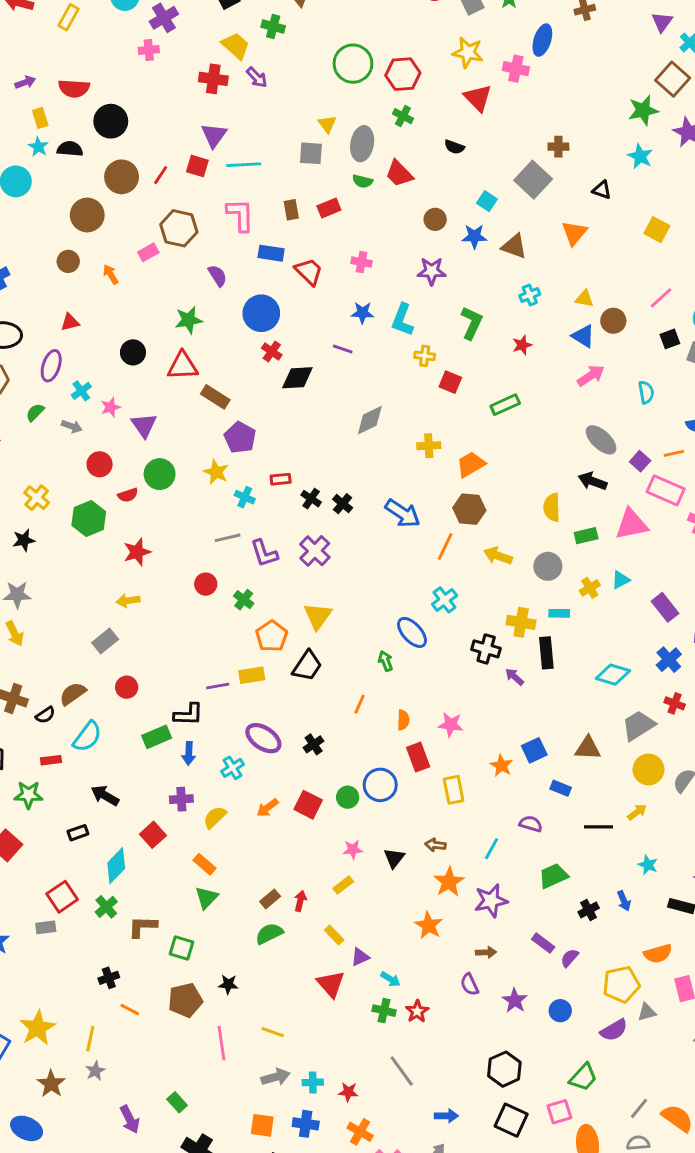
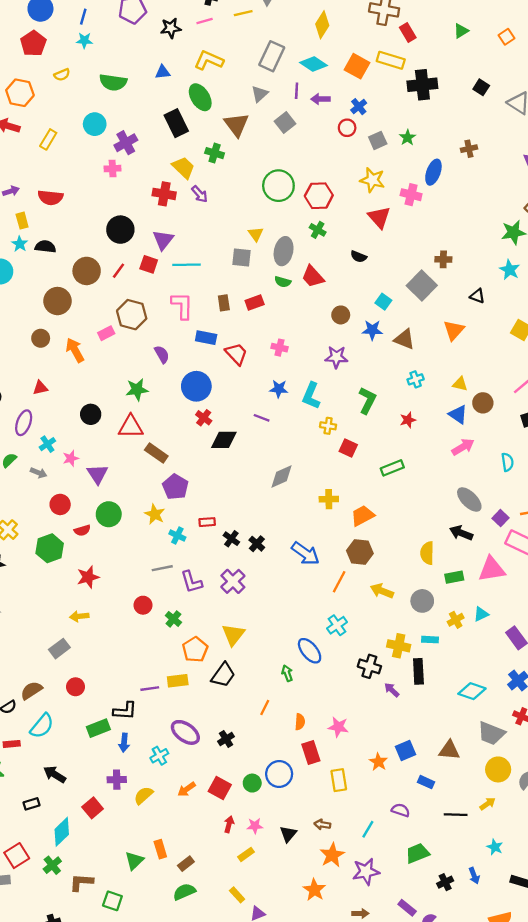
black circle: (111, 121) -> (120, 230), moved
orange arrow: (111, 274) -> (75, 350), size x1.5
gray trapezoid: (638, 725) -> (491, 733), turned -128
orange rectangle: (204, 864) -> (160, 849), moved, turned 30
red arrow: (300, 901) -> (229, 824), moved

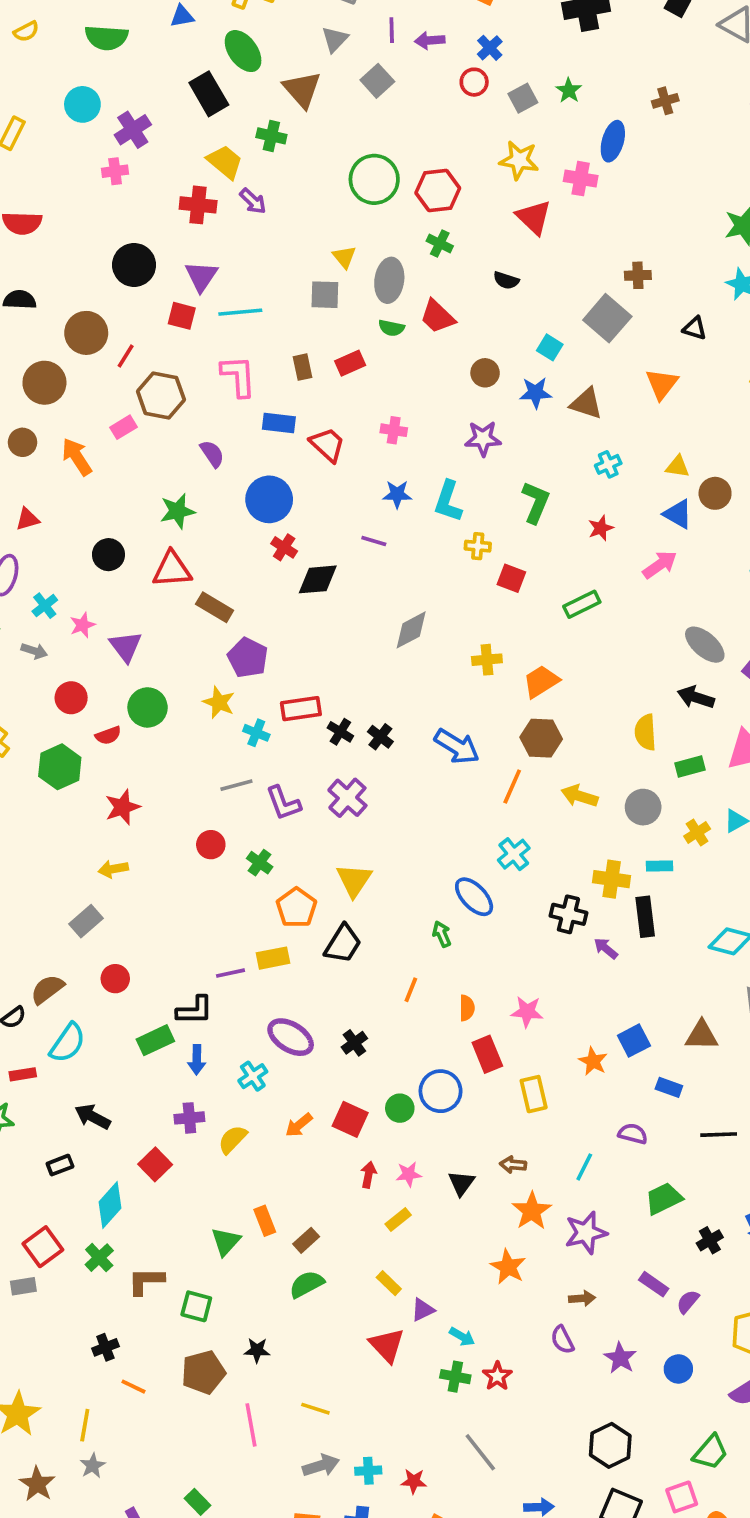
red line: (119, 271) -> (126, 356), moved
pink arrow: (463, 447) -> (660, 565), moved
red rectangle: (207, 522) -> (301, 709), size x1.5

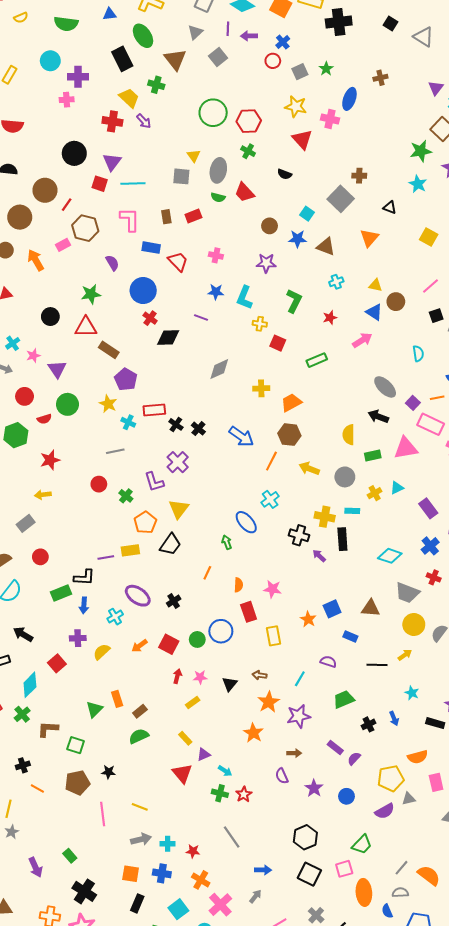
purple cross: (133, 130) -> (78, 77), turned 30
purple L-shape: (283, 803) -> (154, 482), moved

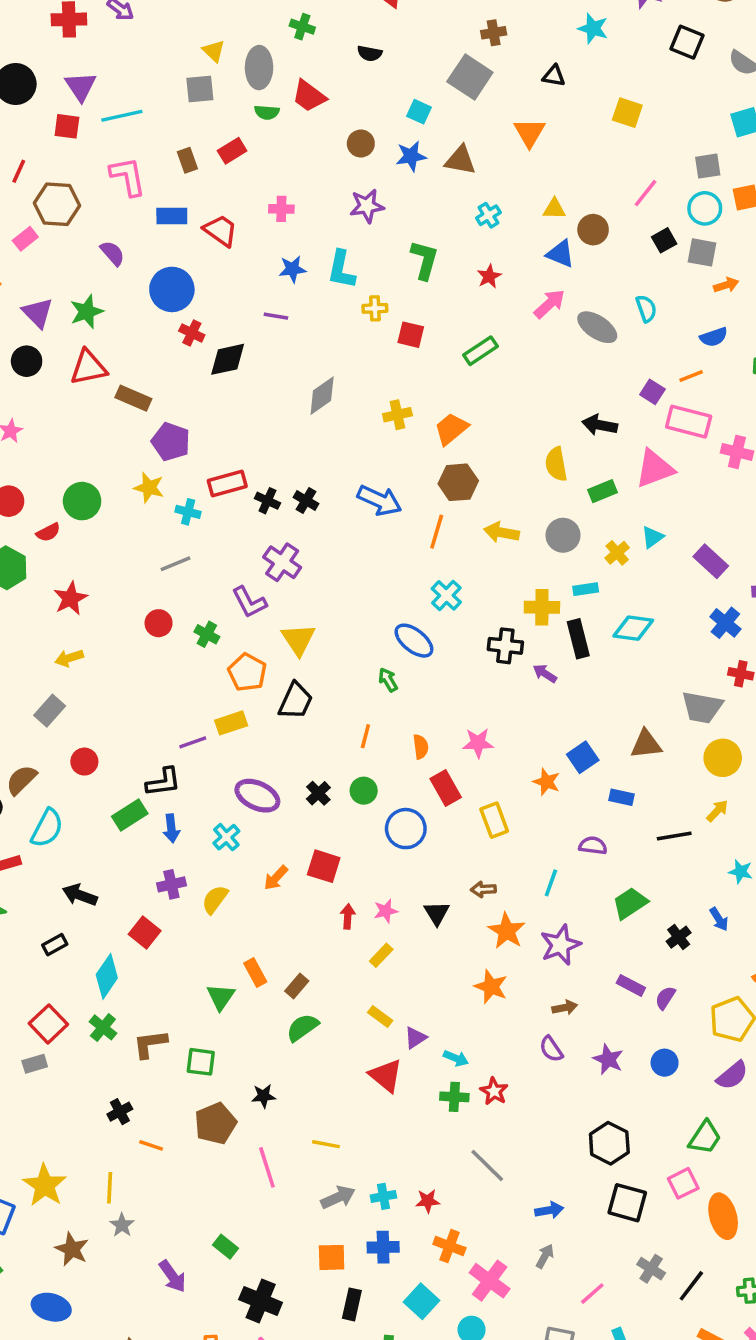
purple triangle: (57, 369) -> (38, 313), moved
gray ellipse: (385, 387) -> (597, 327), moved
cyan diamond: (390, 556) -> (633, 628), moved
green circle: (197, 639) -> (364, 791), moved

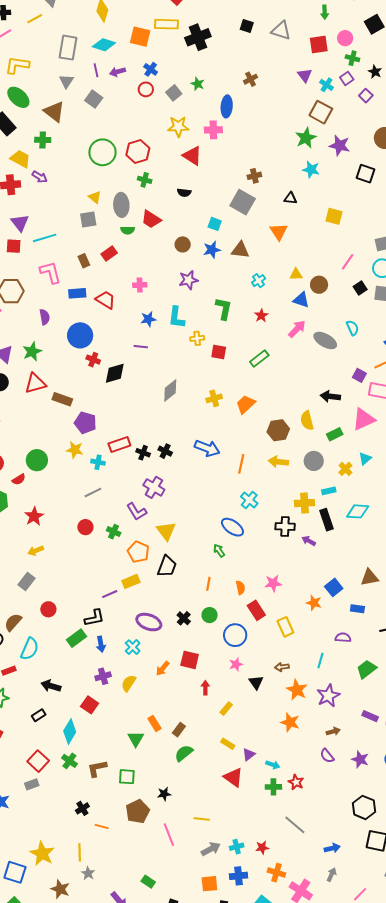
purple semicircle: (112, 253) -> (45, 317), turned 35
brown hexagon: (458, 482) -> (278, 430), moved
pink star: (386, 911) -> (236, 664), moved

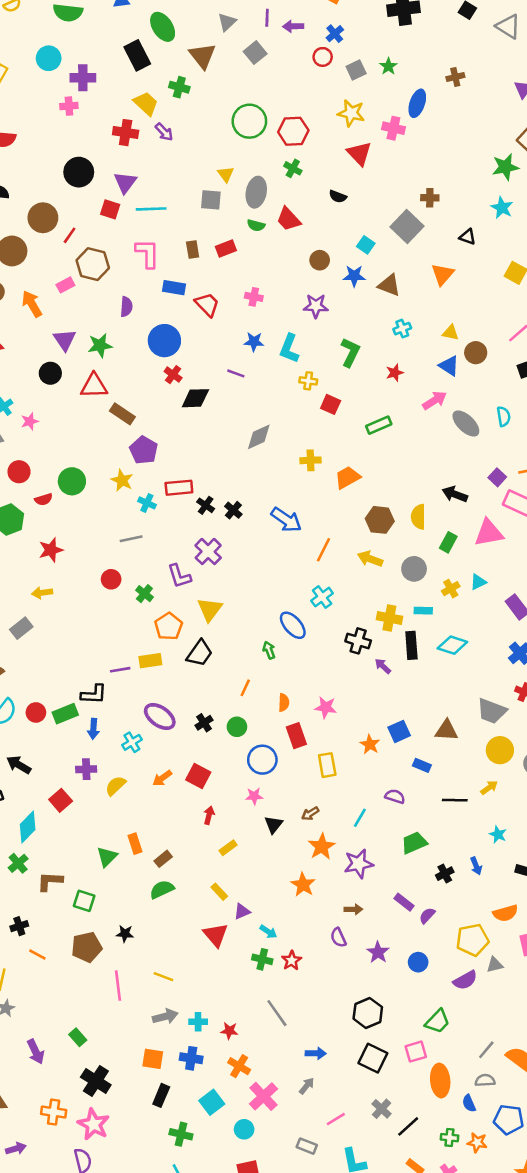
green rectangle: (335, 434) -> (448, 542), turned -49
red circle: (48, 609) -> (36, 712), moved
brown arrow: (282, 667) -> (310, 814), turned -40

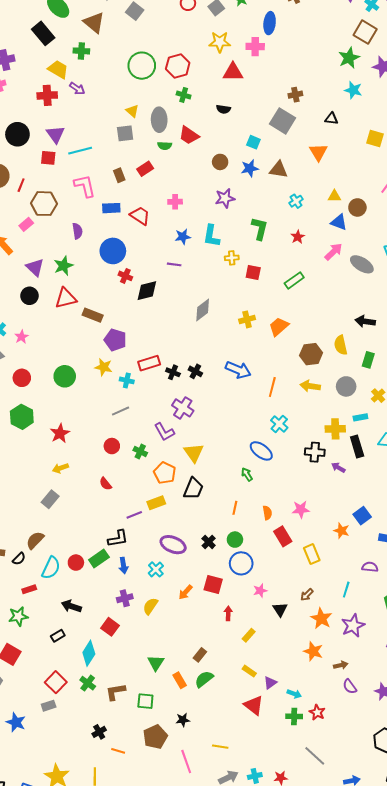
red triangle: (359, 153) -> (233, 72), turned -35
red semicircle: (44, 499) -> (106, 484), moved, turned 80
blue circle: (262, 760) -> (241, 563), moved
orange rectangle: (135, 844) -> (180, 680), moved
brown arrow: (353, 909) -> (341, 665), moved

